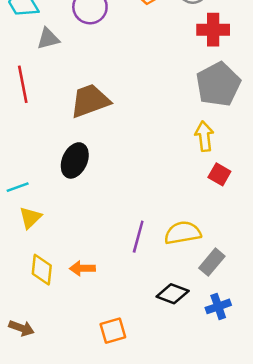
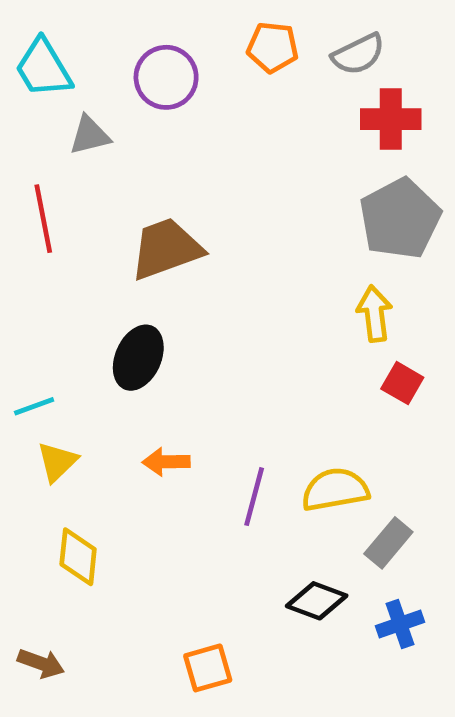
orange arrow: (82, 268) -> (166, 462), moved

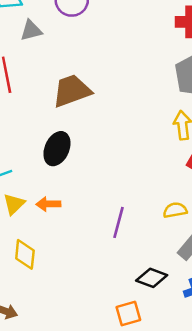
orange arrow: (166, 462) -> (48, 204), moved
yellow semicircle: (335, 490) -> (175, 210), moved, size x0.7
orange square: (208, 668) -> (128, 314), moved

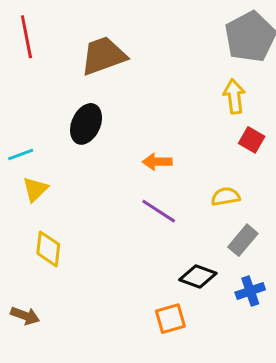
orange arrow: (48, 204) -> (157, 162), moved
purple line: (119, 222) -> (159, 211), turned -72

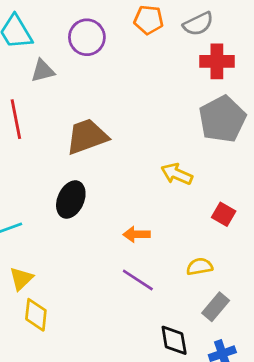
yellow arrow: (234, 96) -> (177, 174), moved, turned -60
yellow triangle: (35, 189) -> (21, 279), moved
black diamond: (198, 276) -> (174, 340), turned 60

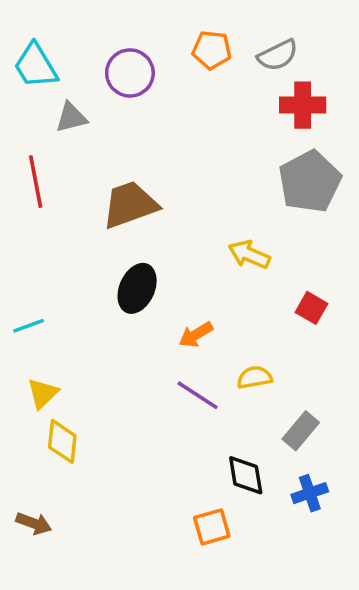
black ellipse: (71, 199) -> (137, 288), moved
orange arrow: (137, 234) -> (196, 335), turned -30
yellow semicircle: (200, 267) -> (255, 377), moved

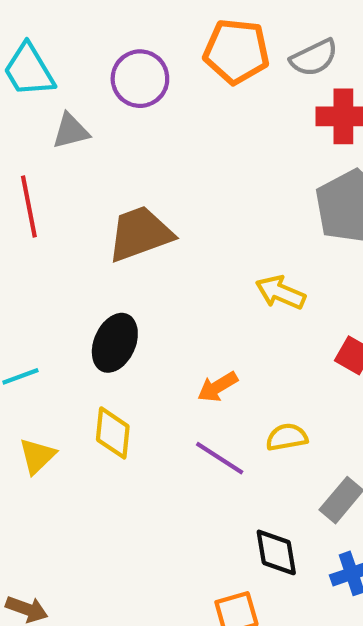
orange pentagon: (212, 50) -> (236, 51), size x1.4
black ellipse: (137, 288) -> (115, 343), moved
yellow diamond: (62, 441) -> (113, 433), moved

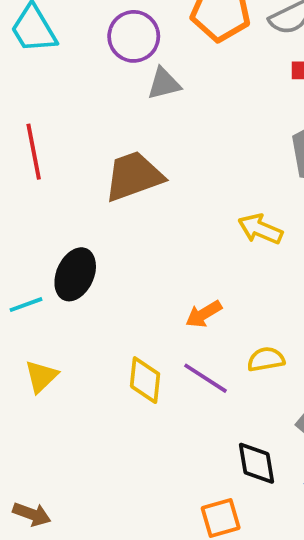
gray triangle: (71, 131) -> (164, 84), moved
black ellipse: (115, 343) -> (75, 274), moved
yellow diamond: (113, 433) -> (145, 380), moved

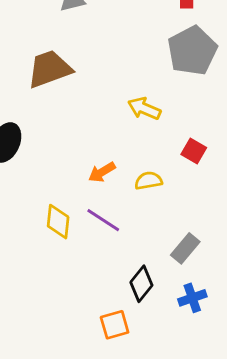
yellow semicircle: (266, 359) -> (148, 181), moved
black diamond: (256, 463) -> (141, 284), turned 48

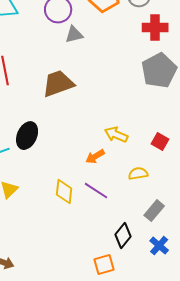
yellow arrow: (144, 109) -> (116, 135), moved
yellow semicircle: (148, 181) -> (138, 174), moved
blue cross: (192, 298) -> (159, 246), turned -30

